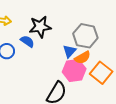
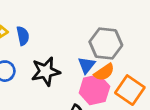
black star: (40, 27) -> (46, 71), moved
blue semicircle: (27, 41) -> (23, 36), moved, turned 48

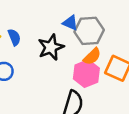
blue triangle: (87, 65) -> (70, 23), moved, turned -35
black star: (46, 71) -> (51, 47), moved

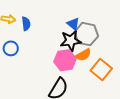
black star: (51, 47) -> (71, 41), moved
pink hexagon: (86, 74) -> (65, 60), moved

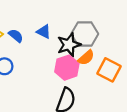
blue semicircle: (26, 24) -> (16, 36), turned -32
blue triangle: (73, 24) -> (44, 32), moved

